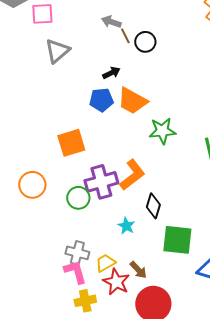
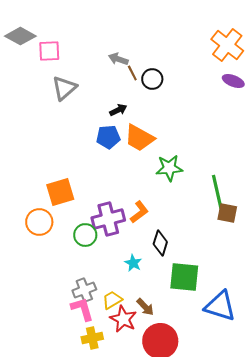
orange square: (71, 143) -> (60, 192), moved
orange L-shape: (132, 175) -> (139, 212), size x0.7
gray cross: (77, 253) -> (84, 290), turned -35

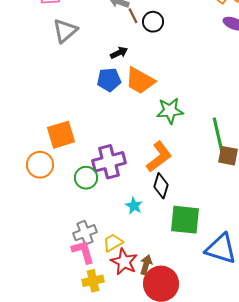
orange L-shape: (139, 212) -> (159, 157), moved, size x1.4
brown arrow: (145, 307) -> (146, 265), moved, turned -120

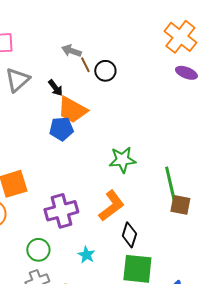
black arrow: (119, 53) -> (55, 88), moved, turned 78
orange trapezoid: (140, 81) -> (72, 110), moved
green circle: (86, 178) -> (38, 250), moved
black diamond: (161, 186) -> (129, 235), moved

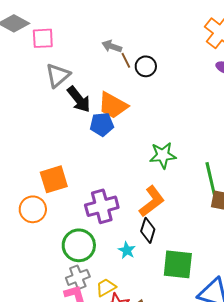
black arrow: (55, 88) -> (79, 99), moved, size x1.6
black diamond: (129, 235) -> (148, 230), moved
green circle: (38, 250) -> (79, 245), size x1.4

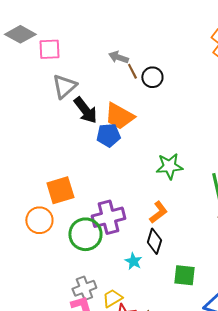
orange L-shape: (152, 201) -> (158, 212), size x0.7
green circle: (79, 245) -> (85, 234), moved
green square: (178, 264) -> (184, 275), size x0.7

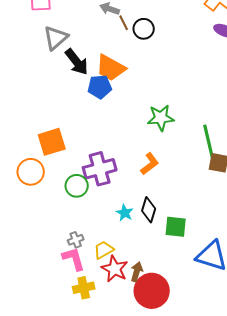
green circle: (85, 234) -> (77, 186), size x0.7
black diamond: (154, 241) -> (149, 210), moved
gray cross: (84, 288) -> (76, 240), size x0.7

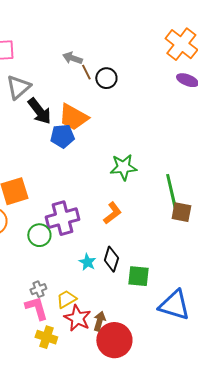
yellow cross: (84, 288) -> (46, 337), turned 30

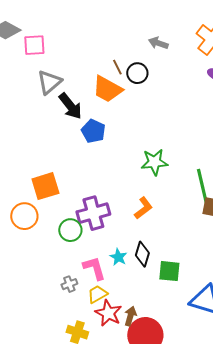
gray arrow: (72, 58) -> (158, 43), moved
orange trapezoid: (73, 117) -> (107, 89), moved
blue pentagon: (62, 136) -> (93, 131), turned 30
pink L-shape: (36, 308) -> (94, 268), moved

